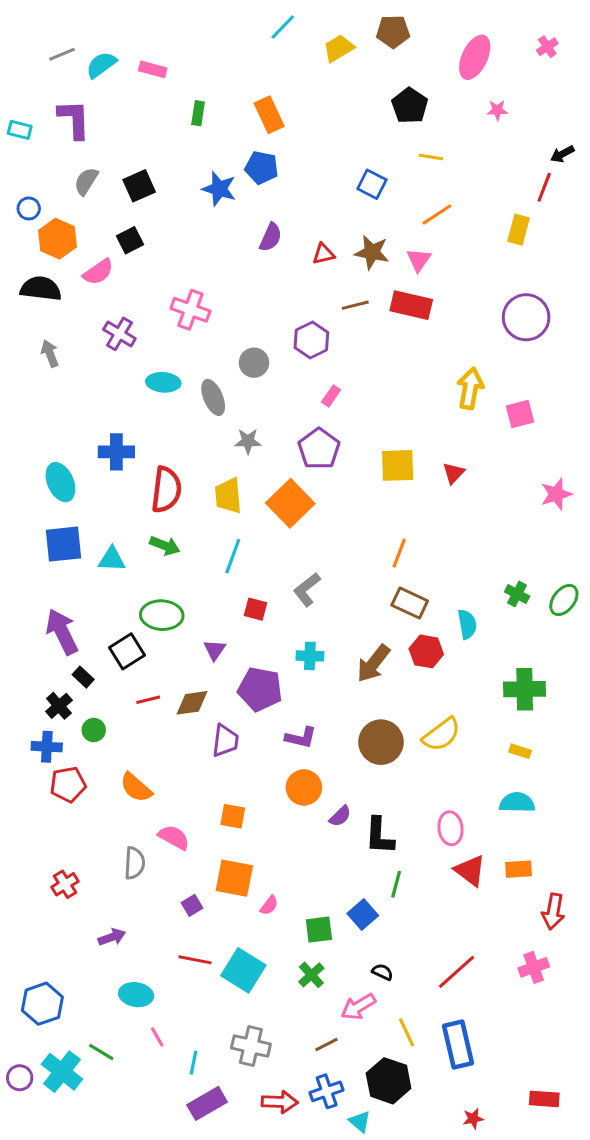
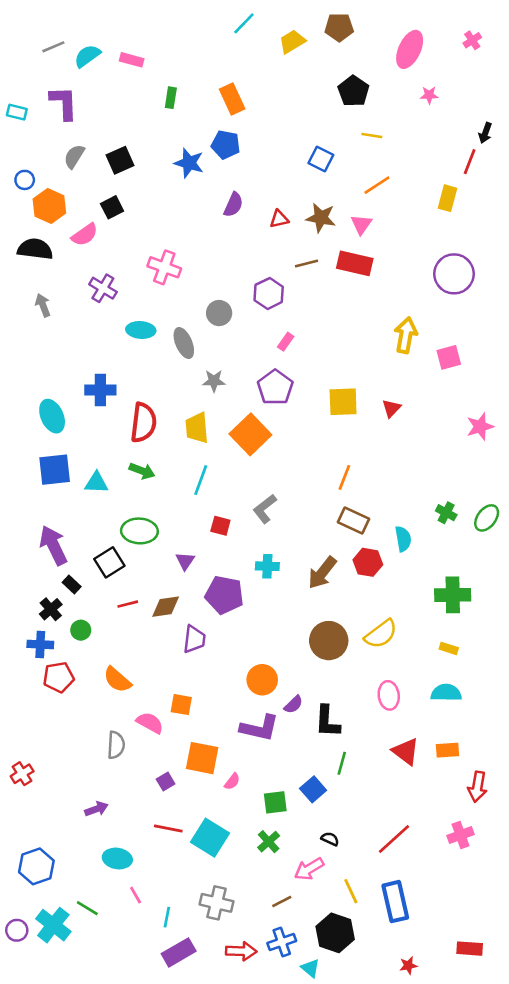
black arrow: (562, 154) -> (485, 133), turned -42
purple L-shape: (301, 738) -> (260, 728), moved, size x1.4
orange square: (233, 816) -> (181, 705), moved
pink ellipse: (451, 828) -> (389, 695), moved
red cross: (65, 884) -> (22, 774), moved

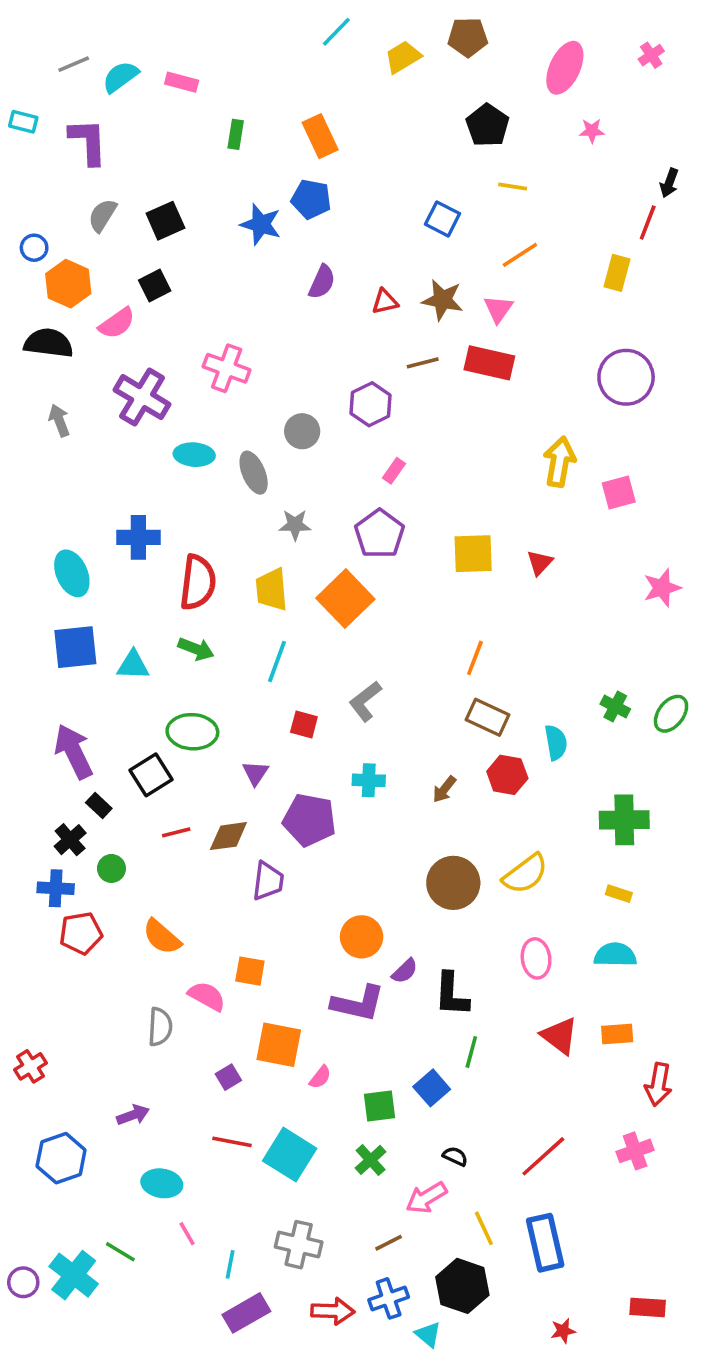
cyan rectangle: (17, 112) -> (23, 122), moved
purple cross: (103, 288) -> (142, 397), size x1.4
brown arrow: (322, 573) -> (444, 789), size x0.6
blue hexagon: (36, 866) -> (61, 1158), moved

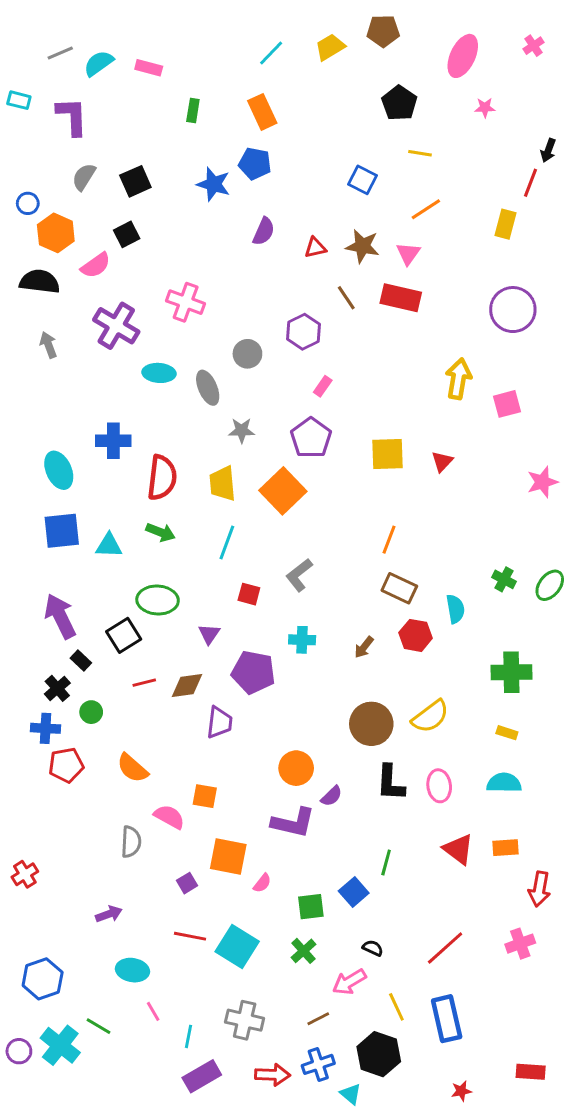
cyan line: (336, 32) -> (271, 53), moved
brown line: (423, 363) -> (346, 298), turned 70
black L-shape: (452, 994) -> (391, 783), moved
blue hexagon: (61, 1158) -> (43, 979), moved

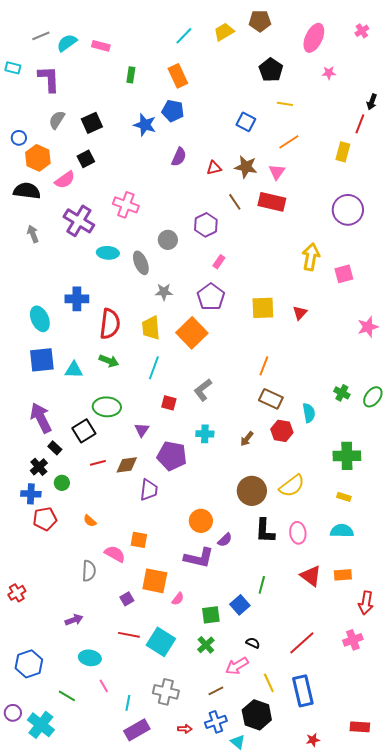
orange semicircle: (132, 768) -> (90, 521), size x0.6
cyan cross: (60, 1045) -> (41, 725), moved
red arrow: (273, 1075) -> (185, 729), size x0.6

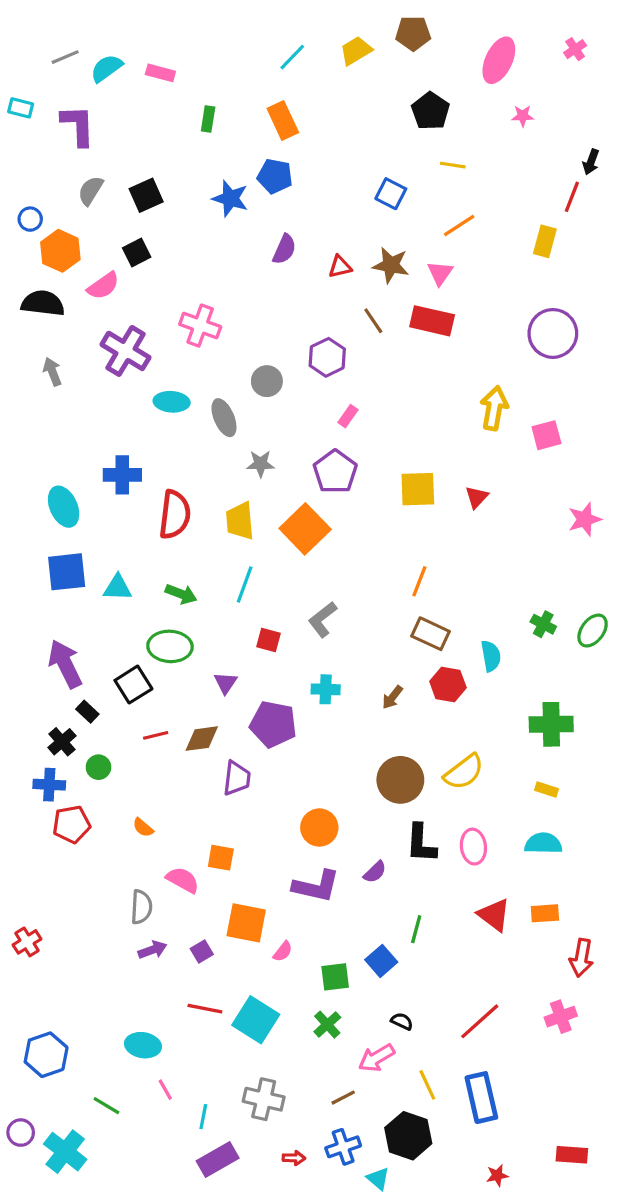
green arrow: (109, 361) -> (181, 594), moved
purple semicircle: (225, 540) -> (375, 872), moved
purple arrow: (74, 620) -> (153, 950), moved

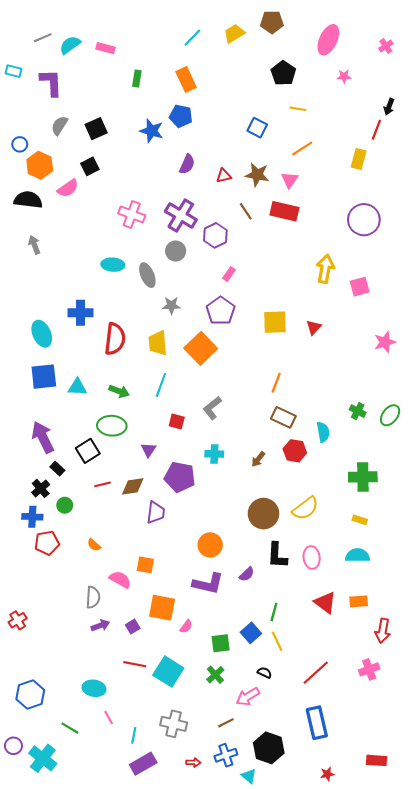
pink cross: (575, 49) -> (386, 46), moved
purple cross: (125, 351) -> (181, 215), moved
yellow line: (427, 1085) -> (277, 641), moved

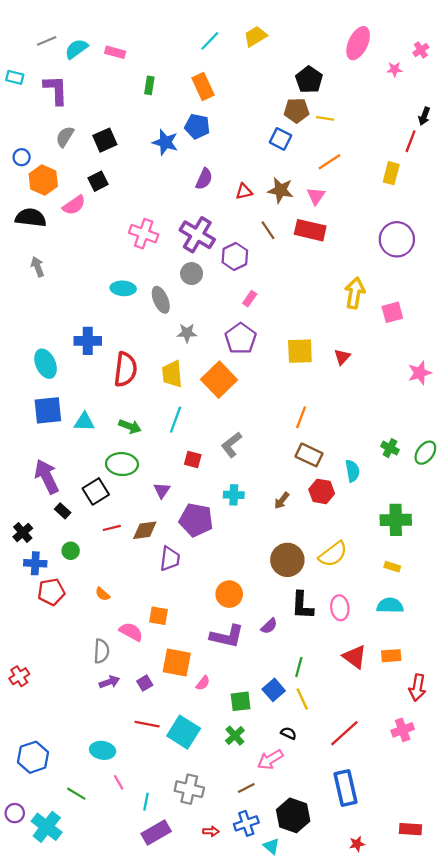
brown pentagon: (272, 22) -> (296, 110), moved
pink star: (344, 76) -> (395, 69), moved
black cross: (41, 488) -> (23, 532), moved

